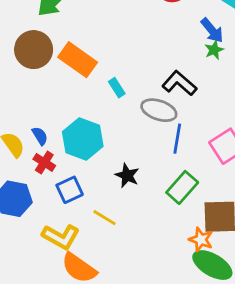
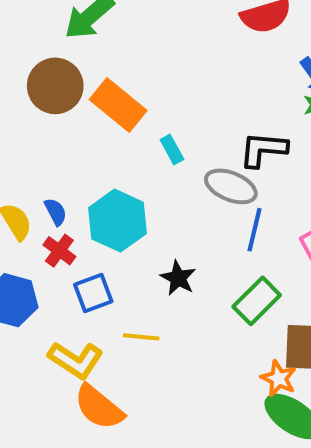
black L-shape: (179, 83) -> (263, 149), turned -40
yellow line: (105, 218) -> (141, 337), turned -30

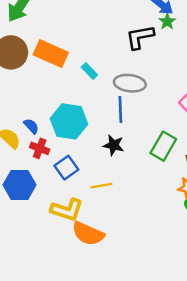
black L-shape: (263, 149) -> (140, 37), moved
blue line: (254, 230) -> (120, 109), moved

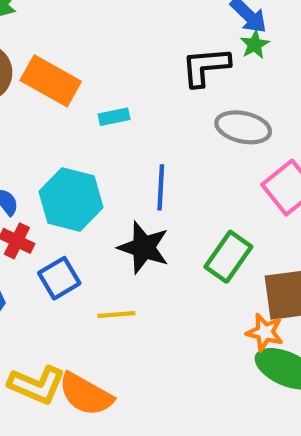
cyan rectangle: (89, 71) -> (114, 117), turned -63
gray ellipse: (130, 83) -> (243, 127), moved
black star: (114, 145) -> (144, 247), size x1.4
yellow L-shape: (67, 210) -> (37, 385), moved

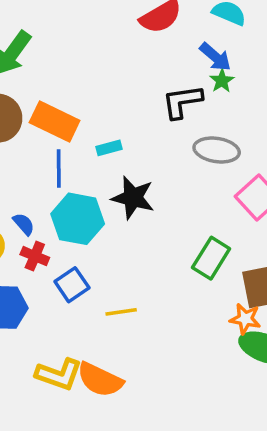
blue line: (161, 187) -> (59, 168), moved
black star: (144, 247) -> (133, 198), moved

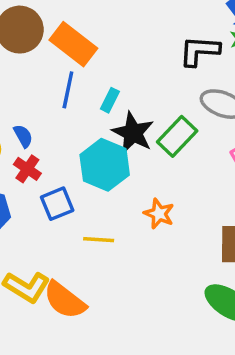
cyan rectangle: (109, 148) -> (110, 100), moved, turned -60
cyan hexagon: (78, 219) -> (105, 165), moved
green rectangle: (211, 258) -> (177, 136), moved
orange star: (245, 319) -> (159, 214), moved

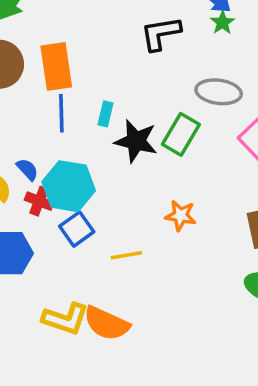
orange rectangle: (73, 44) -> (56, 66), turned 57
black L-shape: (199, 51) -> (161, 33), moved
cyan hexagon: (105, 165) -> (69, 186), moved

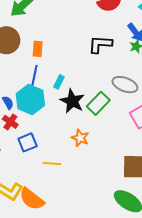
orange rectangle: (56, 66) -> (38, 49), size x0.6
cyan hexagon: (69, 186) -> (30, 100), moved
orange star: (180, 216) -> (80, 138), moved

